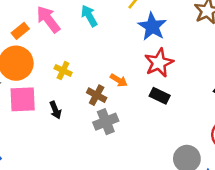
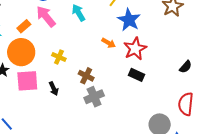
orange arrow: (119, 80) -> (109, 43), moved

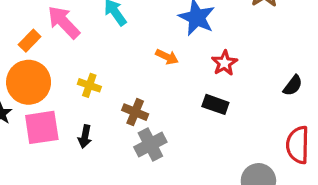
red star: (135, 49) -> (224, 63), moved, size x0.7
black arrow: (54, 89) -> (85, 136), turned 40

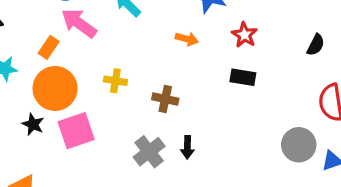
black arrow: (85, 136) -> (187, 147), moved
gray cross: (150, 144) -> (149, 152), moved

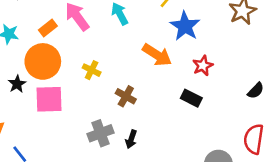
orange arrow: (187, 39) -> (157, 55), size x1.6

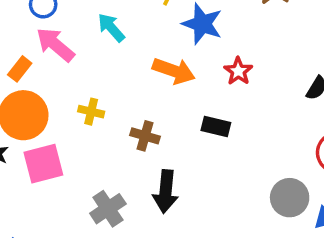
black rectangle: (191, 98) -> (216, 127), moved
gray cross: (101, 133) -> (108, 209), moved
black arrow: (131, 139) -> (166, 191), size x1.6

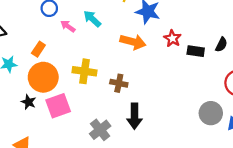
pink arrow: (55, 45) -> (68, 26), moved, size x0.6
yellow cross: (91, 112) -> (85, 71), size x1.5
black rectangle: (216, 127) -> (196, 51), moved

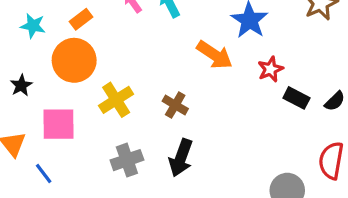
yellow cross: (85, 71) -> (116, 100), moved, turned 30
black star: (29, 102) -> (21, 85), moved
pink square: (58, 106) -> (58, 124), moved

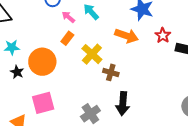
orange rectangle: (81, 19) -> (67, 38), moved
black star: (21, 85) -> (17, 72), moved
yellow cross: (116, 100) -> (92, 54), moved

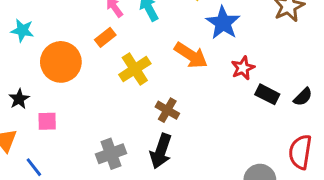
black star: (17, 72) -> (19, 99), moved
brown cross: (111, 72) -> (167, 110), moved
pink square: (43, 103) -> (47, 121), size x0.6

